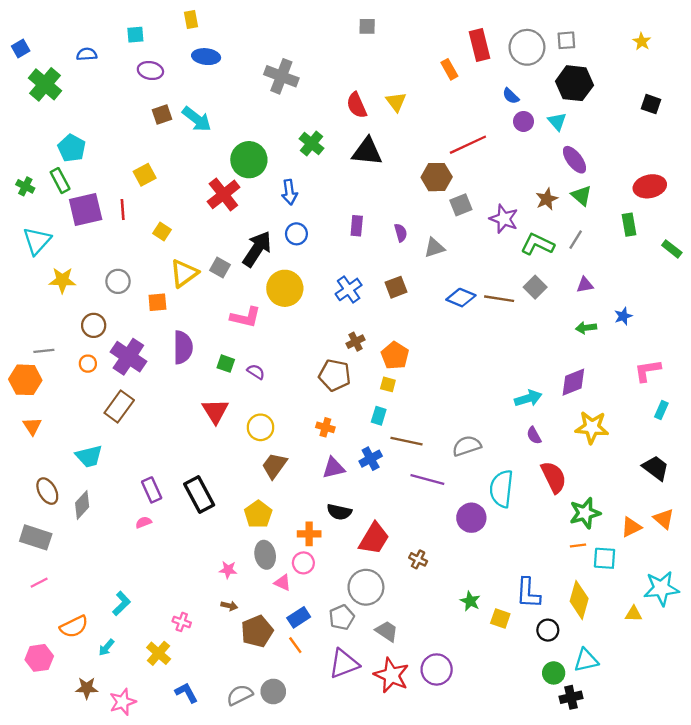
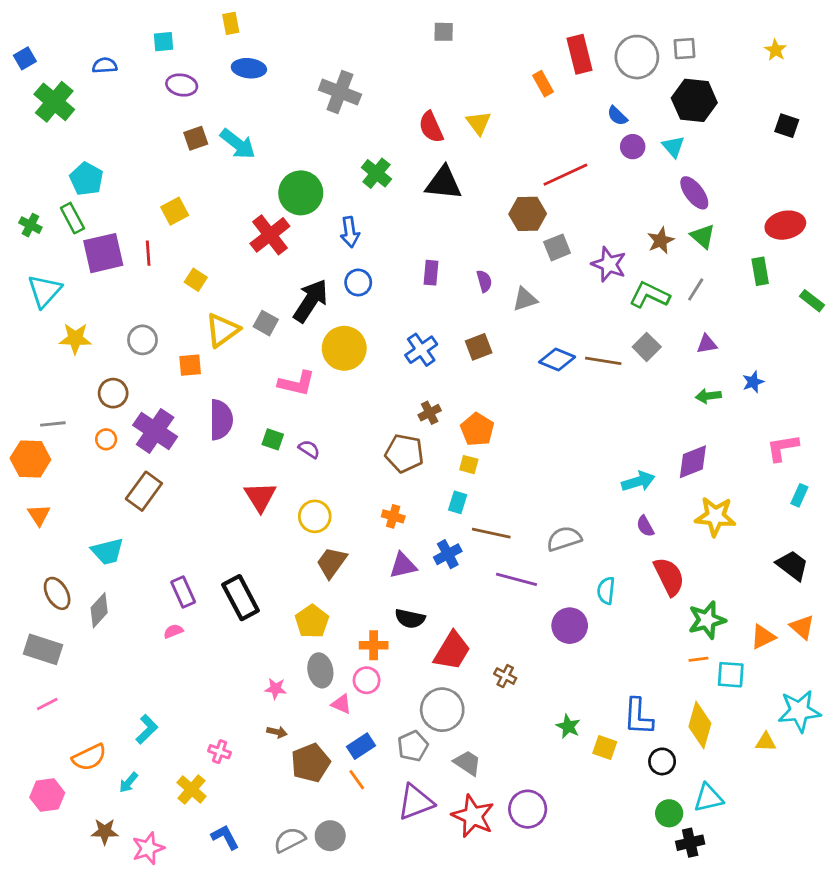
cyan semicircle: (501, 489) -> (606, 591), size x0.6

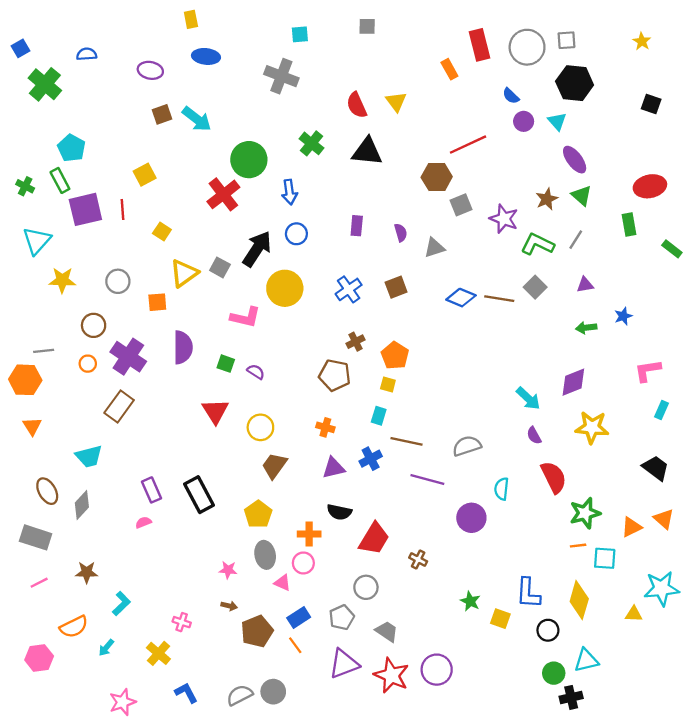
cyan square: (164, 42) -> (300, 34), moved
cyan arrow: (638, 481) -> (528, 398), turned 60
gray circle: (442, 710) -> (366, 587), size x0.7
brown star: (105, 831) -> (87, 572), moved

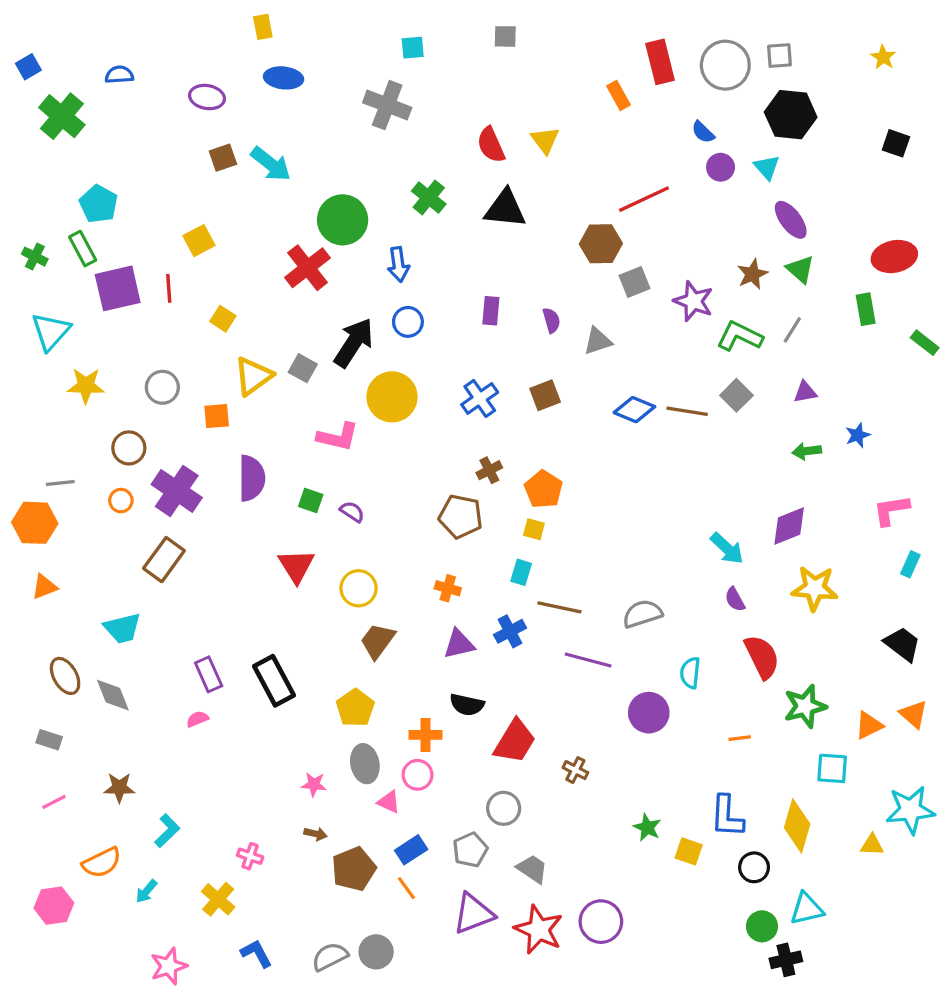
orange triangle: (32, 426) -> (44, 587), turned 42
gray diamond: (82, 505) -> (113, 695), turned -64
gray rectangle: (36, 537) -> (49, 740), size x0.6
orange line: (578, 546) -> (740, 738), moved

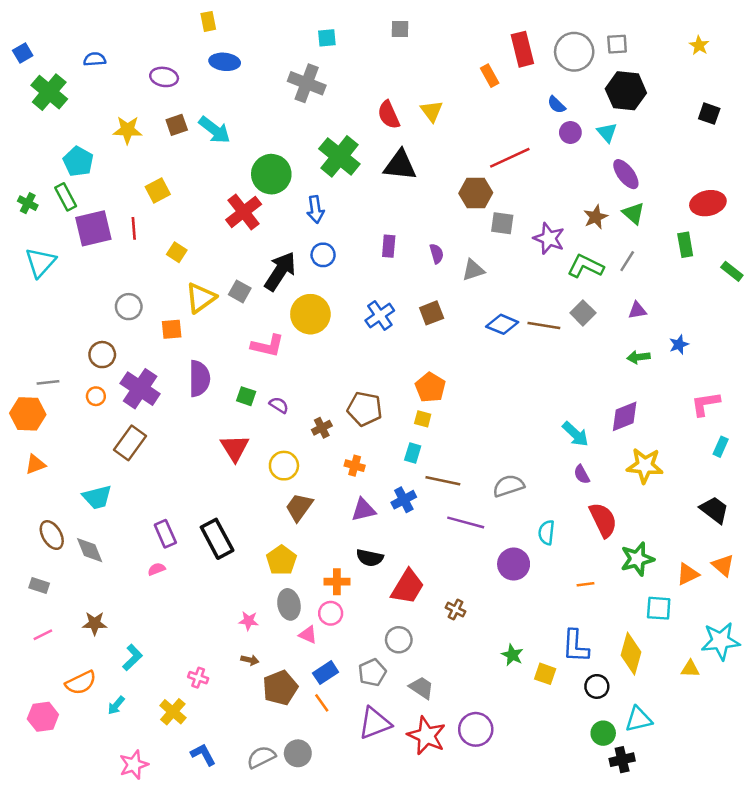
green cross: (429, 198) -> (339, 156), size x1.5
gray square: (634, 282) -> (502, 223), turned 30
yellow star: (86, 386) -> (127, 130), moved
brown cross: (489, 470) -> (322, 428), moved

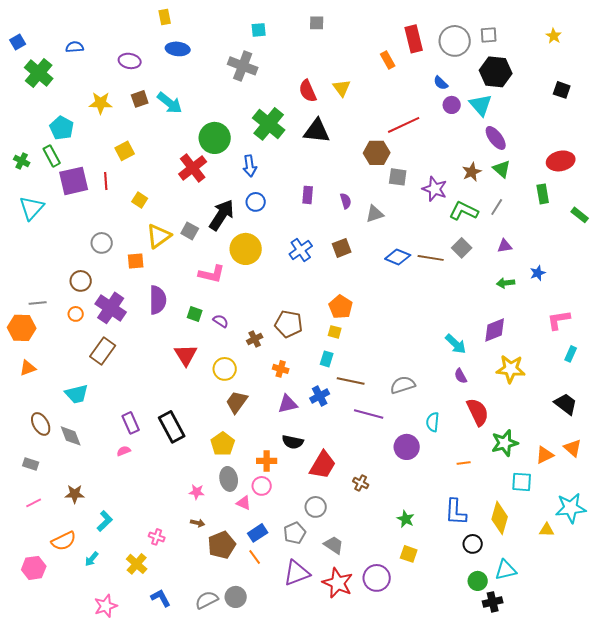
cyan triangle: (607, 132) -> (481, 105), size x1.4
yellow square: (545, 674) -> (409, 554), moved

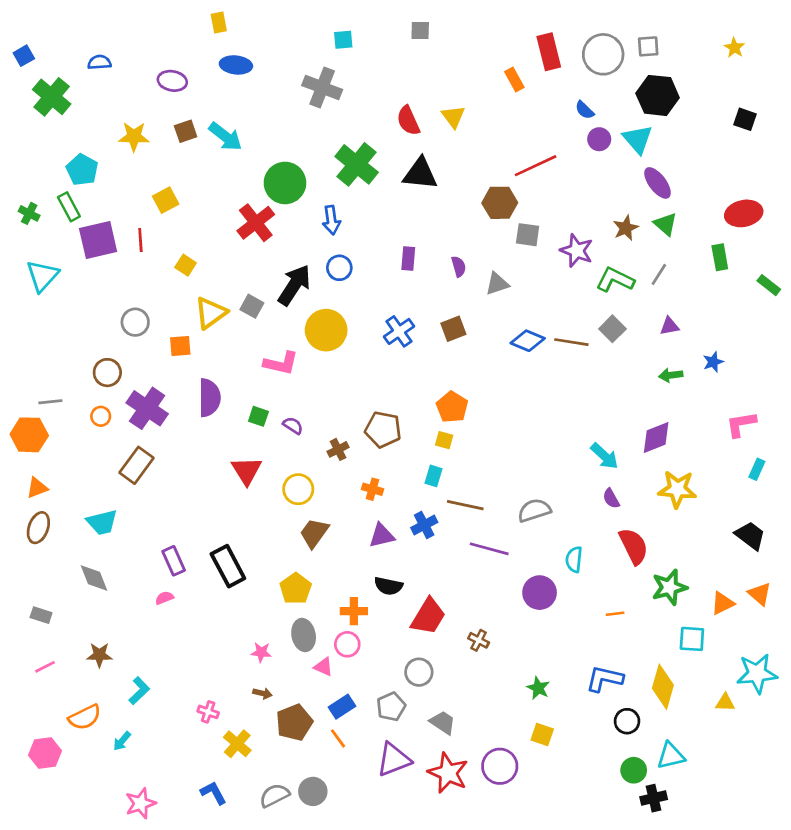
brown ellipse: (41, 424) -> (38, 528), moved, turned 50
blue L-shape: (456, 512) -> (604, 679), turned 100
yellow cross: (137, 564) -> (237, 744), moved

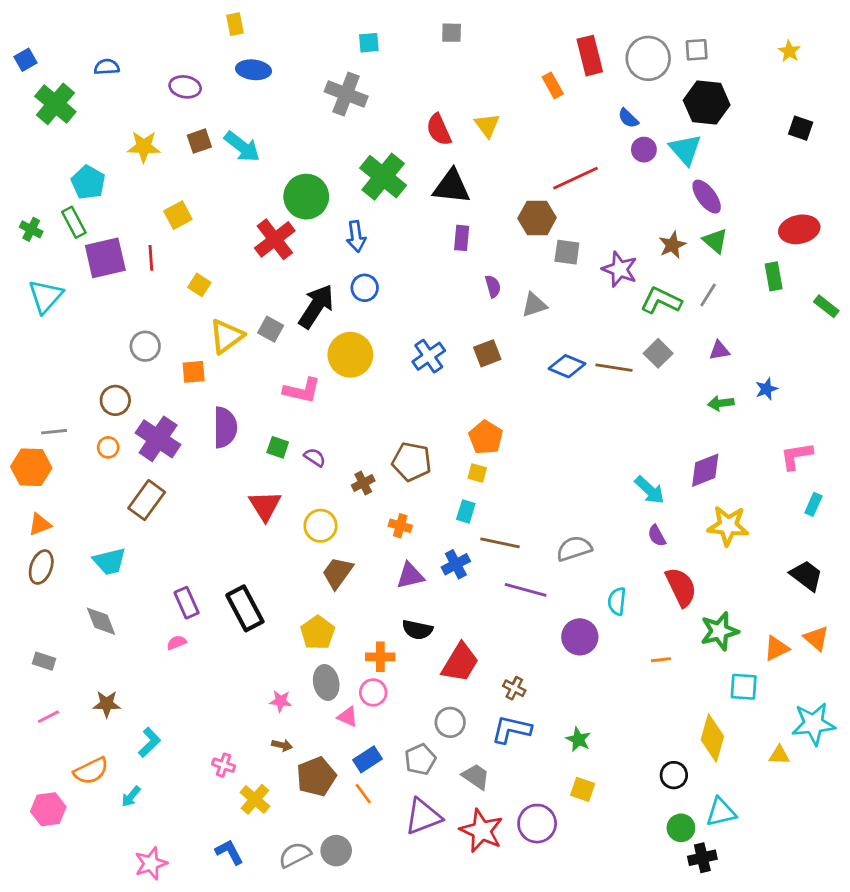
purple rectangle: (408, 259) -> (462, 238), moved
blue L-shape: (604, 679) -> (511, 729), moved

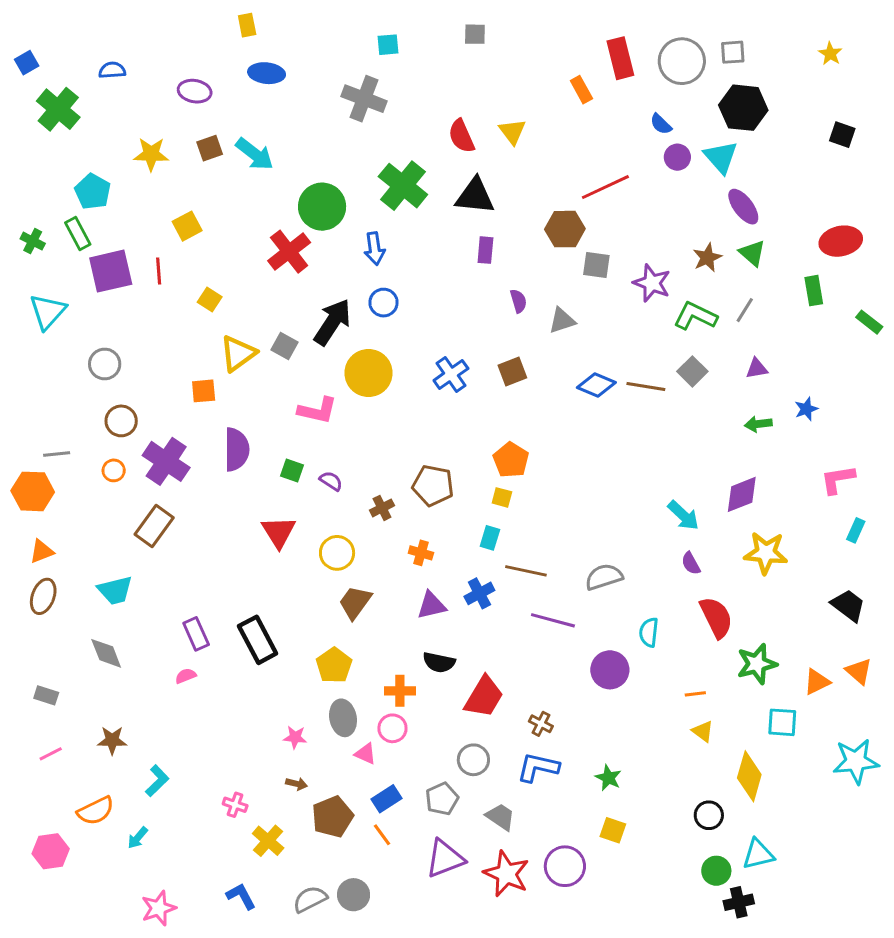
gray circle: (145, 346) -> (105, 364), moved
yellow triangle: (779, 755) -> (703, 731), moved, turned 35

